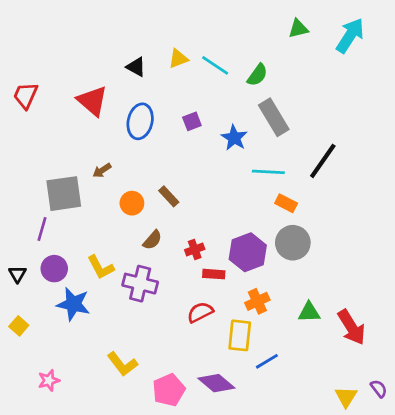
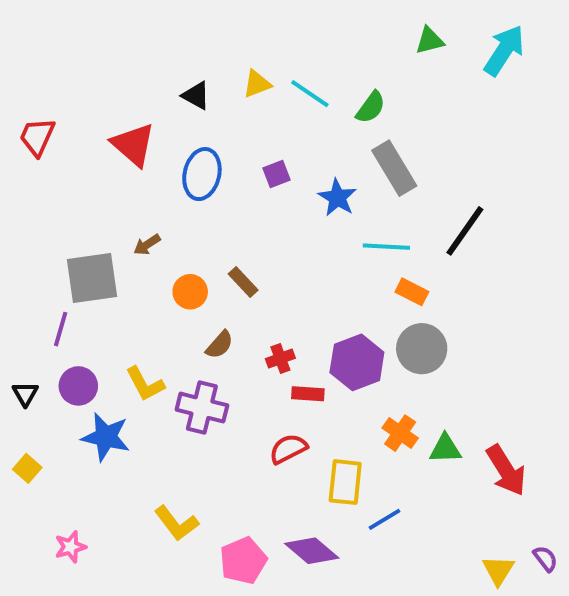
orange cross: (257, 301) -> (400, 433), moved, turned -30

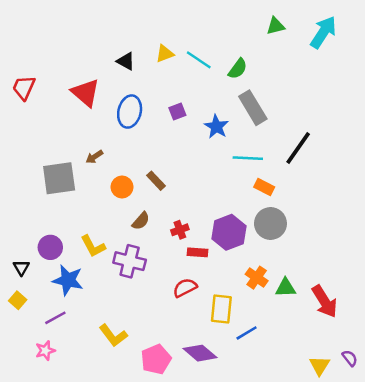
purple line: (61, 329) -> (55, 318), moved, turned 45
black triangle: (25, 394) -> (21, 268), moved

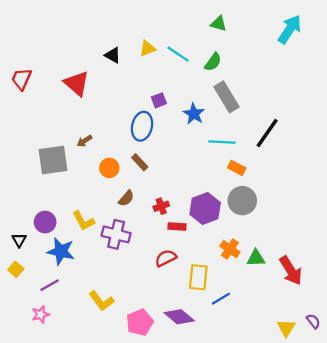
green triangle: (275, 26) -> (219, 24), moved, turned 30
blue ellipse: (130, 112) -> (142, 126), moved

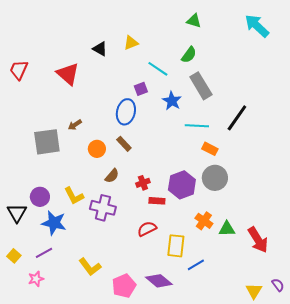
cyan arrow: (290, 29) -> (257, 26), turned -80
cyan line: (178, 54) -> (158, 69), moved
black triangle: (19, 240) -> (17, 213), size x1.5
yellow square: (16, 269) -> (14, 256), moved

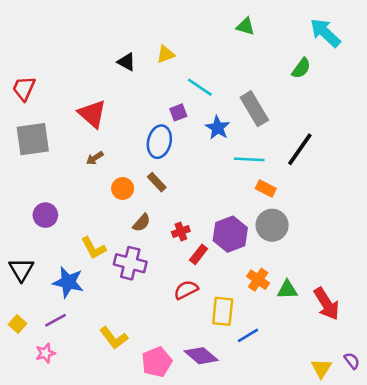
green semicircle: (189, 55) -> (301, 68), moved
red triangle: (68, 74) -> (92, 114), moved
gray square: (47, 142) -> (33, 139), moved
purple circle: (40, 197) -> (45, 215), moved
red rectangle: (157, 201) -> (199, 254), turned -56

